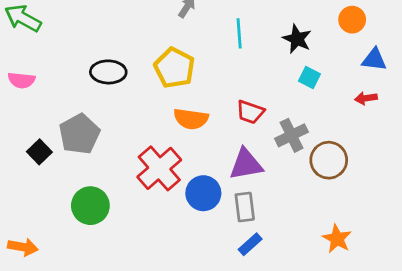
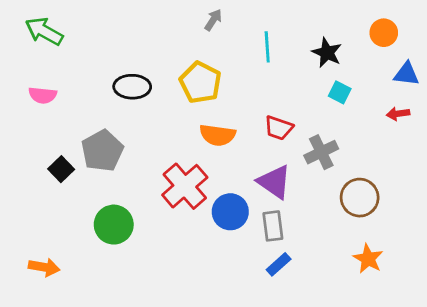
brown circle: (329, 160) -> (360, 198), moved
purple triangle: (246, 164) -> (274, 182), turned 45

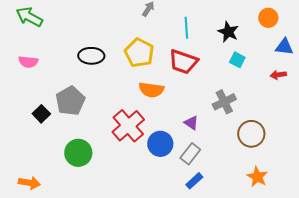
red trapezoid: (279, 128) -> (183, 62), moved, size x1.4
purple triangle: (274, 182) -> (191, 123), size x0.6
gray rectangle: (273, 226) -> (190, 154), turned 45

